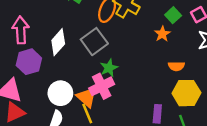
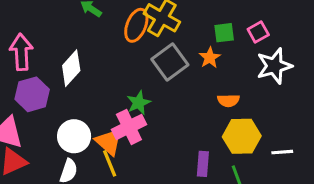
green square: (173, 15) -> (224, 33), turned 35
gray square: (94, 42) -> (170, 62), moved

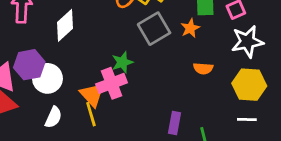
purple hexagon: (32, 94) -> (29, 65), moved
white circle: (74, 136) -> (47, 78), moved
yellow hexagon: (242, 136) -> (249, 85), moved

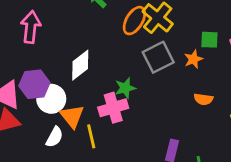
white diamond: (65, 25) -> (80, 65), moved
orange triangle: (92, 95) -> (72, 116), moved

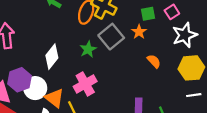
green star: (125, 88) -> (88, 49), moved
orange semicircle: (203, 99) -> (154, 61), turned -128

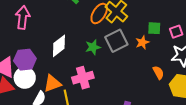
orange semicircle: (154, 61) -> (158, 73), moved
white circle: (35, 88) -> (25, 78), moved
orange triangle: (55, 98) -> (52, 84), turned 48

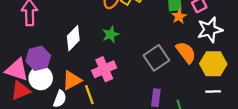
gray square: (116, 41) -> (156, 58), moved
orange star: (142, 42) -> (179, 16), moved
orange semicircle: (158, 73) -> (186, 52), size x1.5

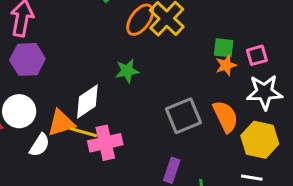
white diamond: (73, 38) -> (87, 102), moved
purple hexagon: (38, 58) -> (27, 59), moved
pink cross: (104, 69) -> (105, 143), moved
yellow line: (89, 95) -> (83, 132), moved, turned -66

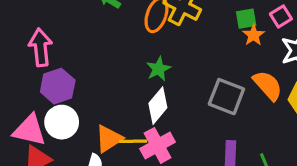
white diamond: (87, 102) -> (158, 106), moved
white circle: (19, 111) -> (62, 122), moved
gray square: (184, 116) -> (226, 97), turned -30

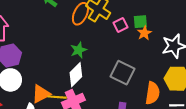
pink square: (281, 16) -> (120, 25), moved
orange semicircle: (268, 85) -> (152, 93), moved, turned 45

